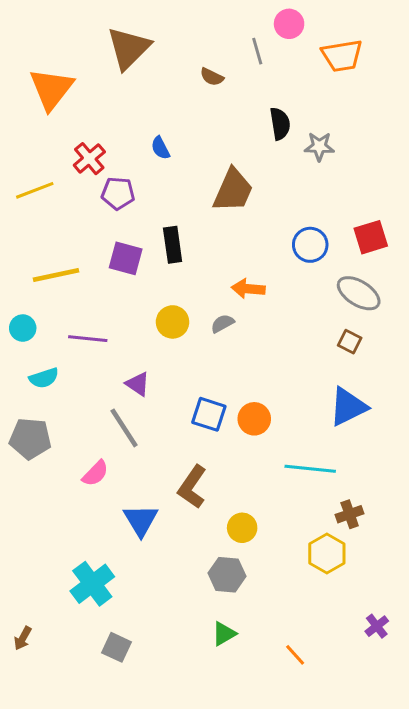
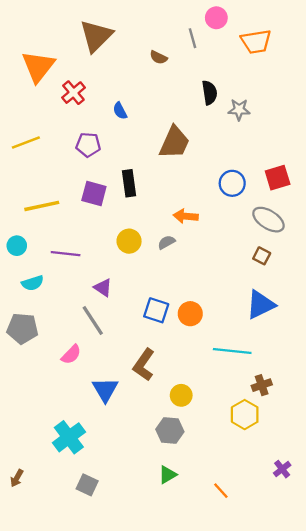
red cross: (89, 159) -> (73, 93), moved

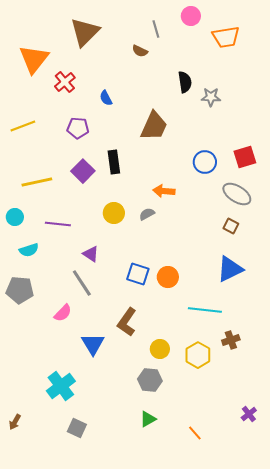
gray line: (193, 38) -> (156, 29), moved
purple square: (94, 194) -> (83, 171), turned 30
yellow hexagon: (245, 415) -> (198, 355), moved

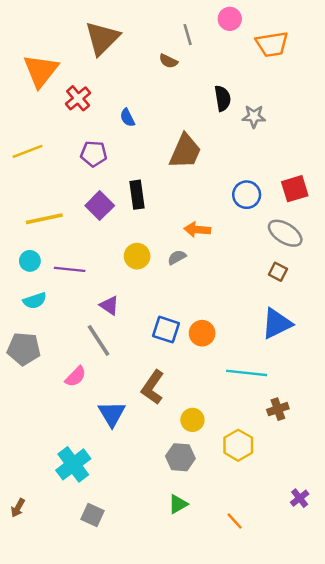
cyan circle: (15, 217) -> (30, 261), moved
yellow hexagon: (198, 355) -> (238, 445), moved

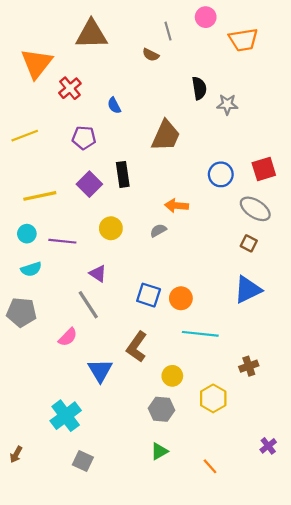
brown triangle: (102, 38) -> (91, 34), turned 44
yellow circle: (137, 256) -> (111, 228), moved
cyan line: (247, 373) -> (200, 334), moved

